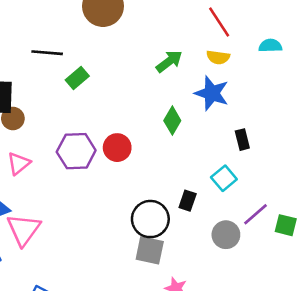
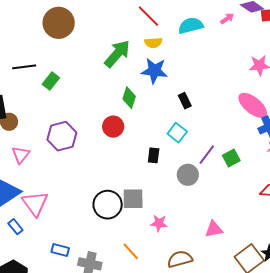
cyan semicircle: (270, 46) -> (191, 26), size x1.4
green arrow: (169, 61) -> (117, 54), size x1.4
red circle: (117, 148) -> (113, 127), moved
black circle: (150, 219) -> (108, 205), moved
green square: (286, 225) -> (231, 158), turned -30

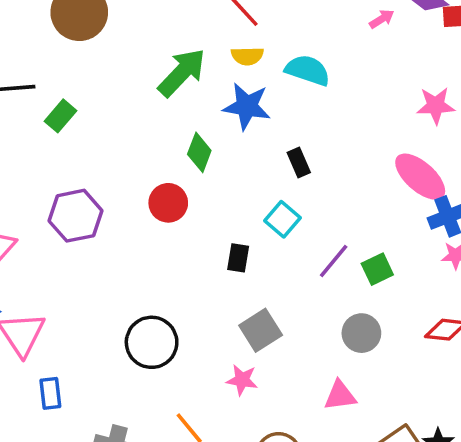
cyan semicircle: (191, 26) -> (308, 70), moved, turned 30
gray circle: (188, 175) -> (361, 333), moved
gray square: (133, 199) -> (261, 330), moved, turned -35
blue rectangle: (60, 250) -> (50, 393), moved, turned 66

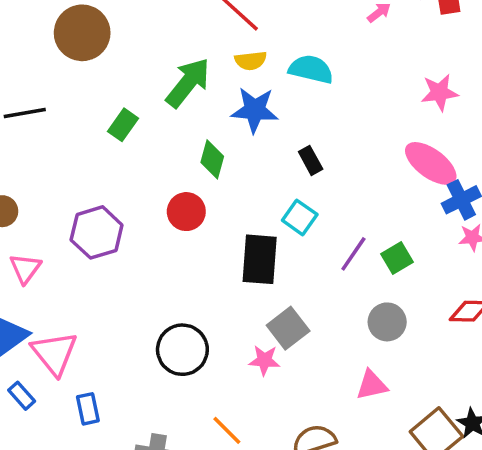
green rectangle: (60, 116) -> (123, 125), moved
black rectangle: (238, 258) -> (260, 259), size x1.8
pink star: (242, 380) -> (264, 360), moved

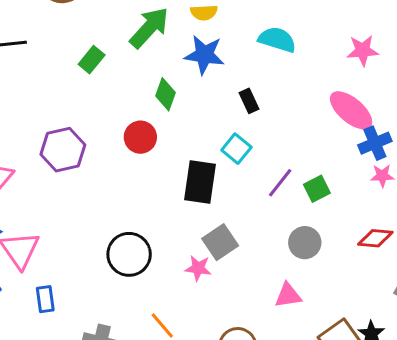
cyan semicircle: (311, 69) -> (277, 40), moved

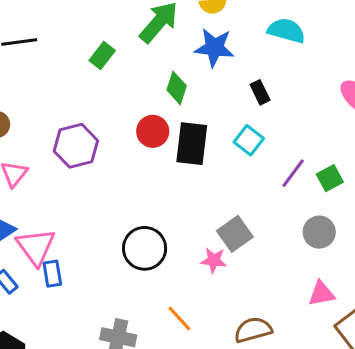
black rectangle: (200, 182) -> (192, 144), moved
pink triangle: (288, 295) -> (321, 294), moved
blue rectangle: (45, 299) -> (52, 274), moved

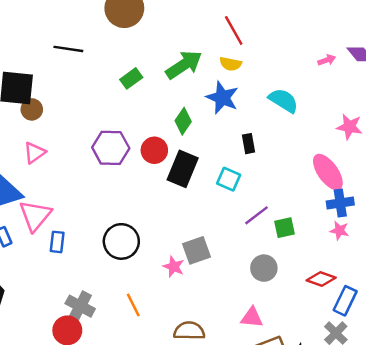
cyan square: (249, 140) -> (229, 179), turned -30
purple hexagon: (76, 146) -> (111, 148), moved
blue rectangle: (52, 274) -> (57, 242), moved

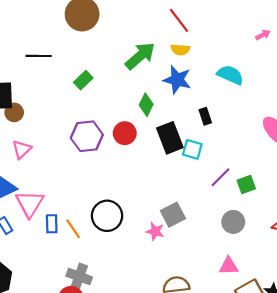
green rectangle: (131, 78) -> (83, 80), moved
black rectangle: (183, 169) -> (170, 138), moved, turned -36
orange line: (133, 305) -> (73, 229), moved

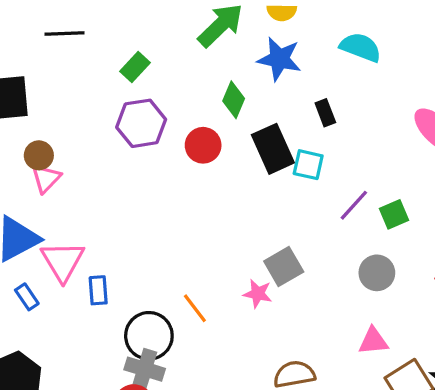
brown circle: (14, 112) -> (39, 155), moved
purple hexagon: (87, 136) -> (141, 123), moved
black circle: (107, 216) -> (149, 336), moved
orange line: (73, 229) -> (195, 308), moved

